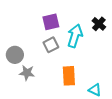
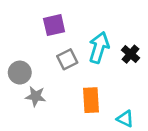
purple square: (51, 22) -> (54, 25), moved
black cross: (99, 24) -> (131, 54), moved

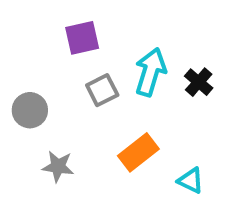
gray star: (36, 96) -> (58, 166), moved
orange rectangle: (91, 100) -> (138, 152), turned 55

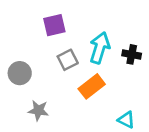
black cross: (199, 82) -> (132, 54), turned -30
orange rectangle: (138, 152) -> (92, 86), moved

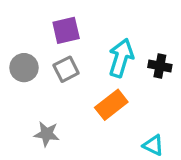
gray square: (68, 60) -> (66, 69), moved
gray circle: (20, 73) -> (24, 68), moved

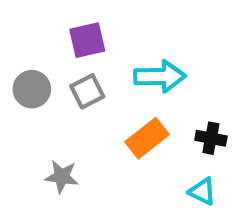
cyan arrow: (121, 58) -> (160, 76), turned 72
black cross: (160, 66) -> (211, 138), moved

